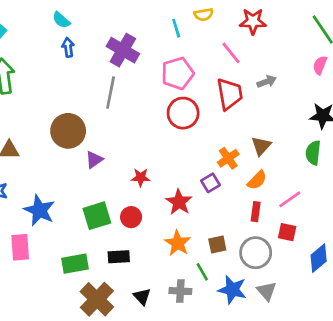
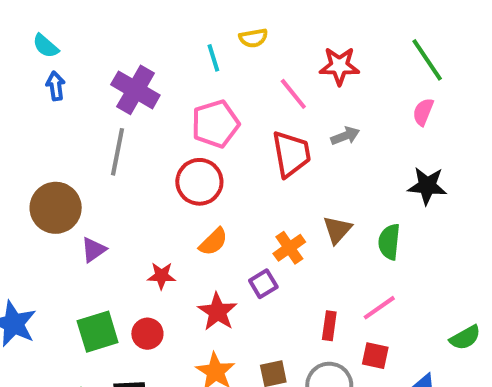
red star: (253, 21) -> (339, 66), moved
red circle: (183, 113) -> (199, 182), moved
green semicircle: (313, 153) -> (389, 242), moved
orange semicircle: (257, 180) -> (213, 242), moved

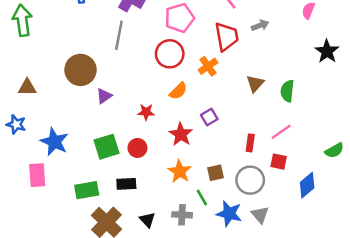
black star: (427, 186) -> (327, 51), moved, turned 30
orange cross: (289, 248) -> (208, 66), moved

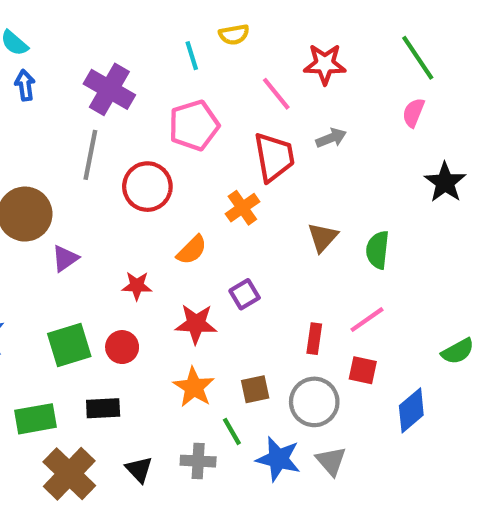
red circle: (170, 54) -> (147, 187), moved
red star: (181, 134) -> (196, 324), turned -30

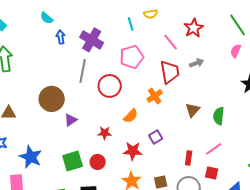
red star: (325, 64) -> (194, 28), turned -30
blue arrow: (25, 85) -> (61, 37), moved

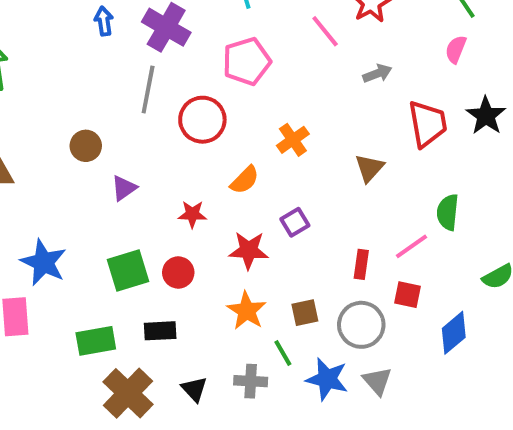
red trapezoid: (170, 72) -> (428, 124), moved
brown circle: (52, 99) -> (86, 146), size x0.6
green semicircle: (219, 116) -> (448, 212), moved

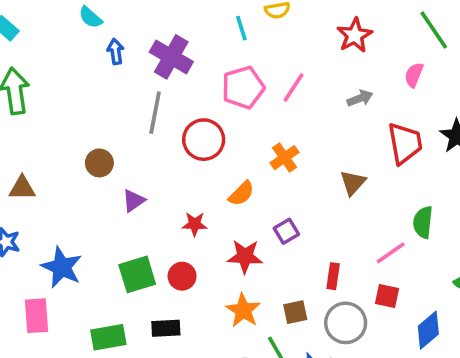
pink line: (325, 31) -> (294, 87), moved, turned 72
pink semicircle: (456, 49) -> (414, 75), moved
red rectangle: (361, 264) -> (333, 276), moved

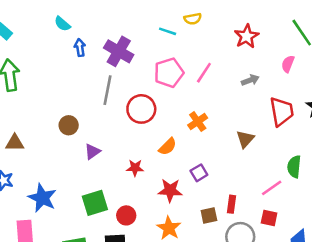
cyan line: (241, 28) -> (168, 31), turned -54
red circle: (182, 276) -> (126, 215), moved
brown square: (295, 312) -> (209, 215), moved

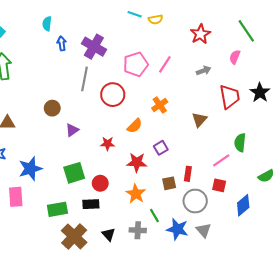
cyan semicircle: (62, 24) -> (47, 24), turned 56
cyan line: (168, 31) -> (135, 14), moved
blue star: (42, 198) -> (30, 169), turned 30

